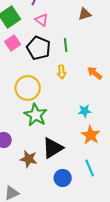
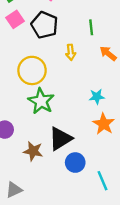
green line: (66, 45) -> (91, 27), moved
cyan line: (90, 168) -> (102, 181), moved
blue circle: (63, 178) -> (75, 163), moved

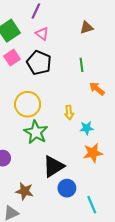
yellow arrow: (71, 52) -> (69, 112), moved
orange star: (104, 124) -> (93, 153), turned 30
brown star: (33, 151) -> (24, 191), moved

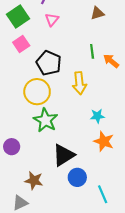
pink triangle: (42, 34) -> (52, 20), turned 32
black pentagon: (39, 63) -> (49, 63), moved
orange arrow: (97, 89) -> (111, 61), moved
yellow arrow: (69, 112) -> (79, 83), moved, size x1.5
orange star: (93, 153) -> (104, 141), turned 30

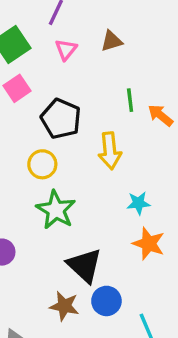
brown triangle: (97, 13) -> (112, 41), moved
yellow circle: (37, 92) -> (42, 164), size x0.7
black triangle: (64, 155) -> (85, 266), turned -45
brown star: (34, 181) -> (64, 306), moved

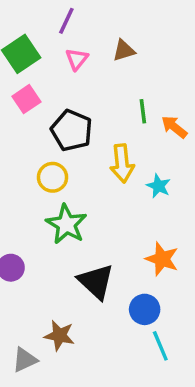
cyan star: (139, 203) -> (159, 186), moved, turned 30
blue circle: (106, 301) -> (145, 309), moved
brown star: (64, 306) -> (59, 335), moved

